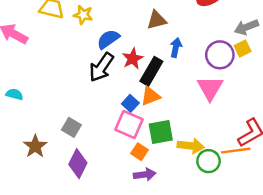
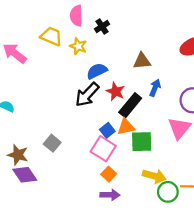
red star: (133, 59) -> (116, 91), turned -30
green square: (161, 132) -> (142, 142), moved
brown star: (35, 146) -> (18, 155), turned -30
purple diamond: (78, 164) -> (25, 175), moved, turned -70

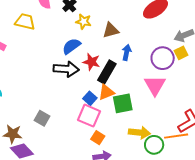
yellow star: (78, 46) -> (83, 22), moved
black arrow: (87, 95) -> (66, 69), turned -120

